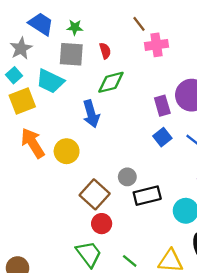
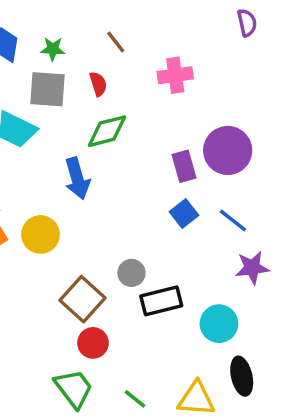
brown line: (139, 24) -> (116, 42), moved

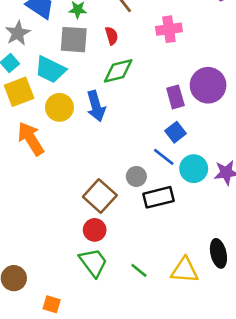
blue line: (233, 220) -> (164, 157), moved
yellow circle: (40, 234) -> (59, 107), moved
cyan circle: (219, 324) -> (194, 169), moved
red circle: (93, 343) -> (95, 230), moved

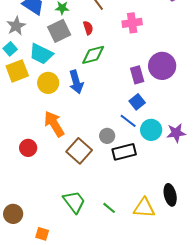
gray square: (74, 40) -> (59, 31), turned -30
orange arrow: (31, 139) -> (54, 124), moved
red circle: (95, 230) -> (28, 148), moved

